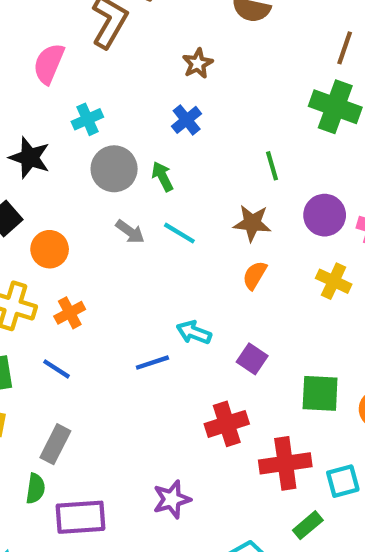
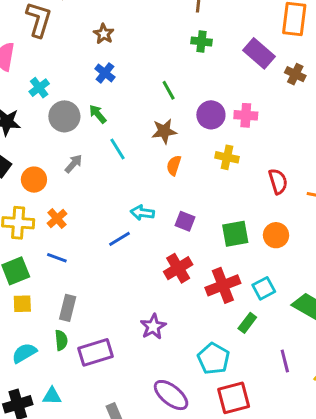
green cross: (335, 107) -> (201, 41), size x0.6
gray arrow: (130, 232) -> (74, 164), moved, turned -72
cyan line: (179, 233) -> (118, 149), turned 40

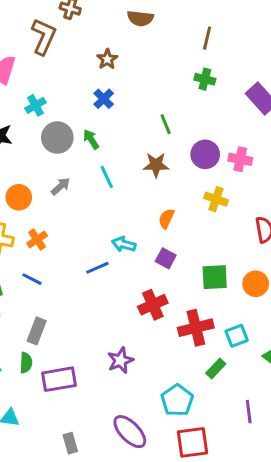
orange semicircle: (174, 165) -> (166, 219), moved

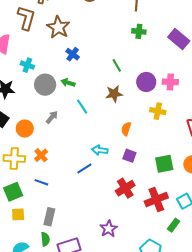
brown star: (107, 59) -> (58, 27), moved, size x1.6
cyan cross: (35, 105) -> (27, 65), turned -32
green arrow: (91, 139) -> (68, 83), turned -32

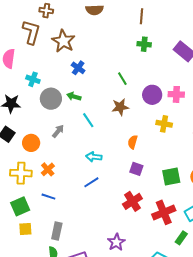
cyan arrow: (100, 150) -> (94, 157), moved

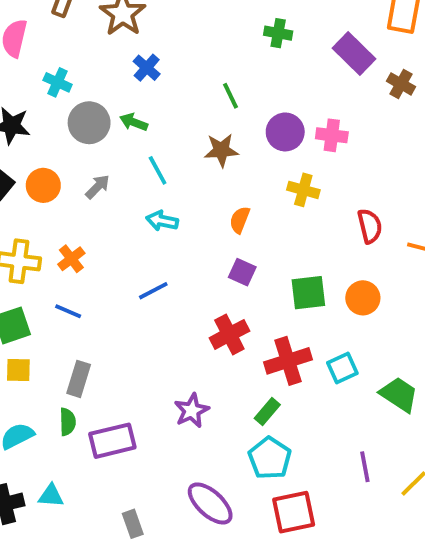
orange circle: (31, 143) -> (43, 185), moved
cyan arrow: (94, 157) -> (162, 221), moved
green rectangle: (181, 238) -> (267, 412), moved

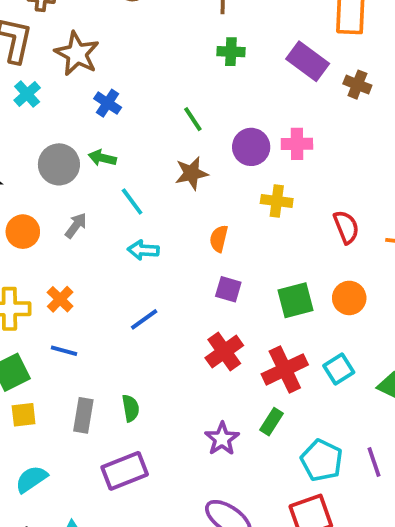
cyan cross: (58, 82) -> (27, 94), moved, turned 32
purple star: (192, 411) -> (222, 439), moved
green semicircle: (68, 422) -> (131, 408), moved
cyan pentagon: (270, 458) -> (322, 460), moved

